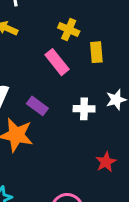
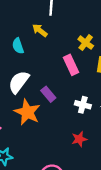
red star: (106, 162) -> (79, 139), moved

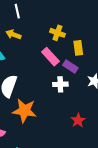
purple rectangle: (48, 94) -> (70, 66), moved
white cross: (83, 105) -> (60, 84), moved

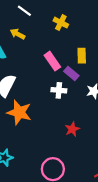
white line: (17, 11) -> (24, 11), turned -48
yellow cross: (57, 33) -> (61, 23), moved

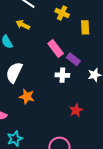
yellow rectangle: (82, 56) -> (85, 27), moved
orange star: (19, 112) -> (27, 97), size x0.7

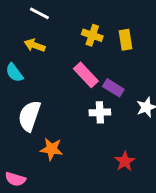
yellow cross: (62, 13) -> (92, 35), moved

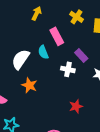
yellow arrow: (35, 45) -> (37, 13), turned 80
cyan semicircle: (14, 73) -> (43, 52), moved
pink rectangle: (86, 75) -> (57, 36), moved

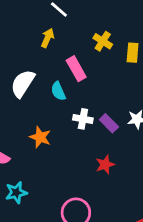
purple rectangle: (81, 56) -> (109, 123), moved
white semicircle: (21, 59) -> (23, 84), moved
white cross: (68, 69) -> (83, 119), moved

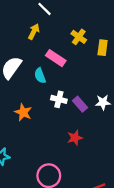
pink rectangle: (76, 69) -> (56, 58), turned -30

